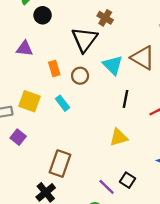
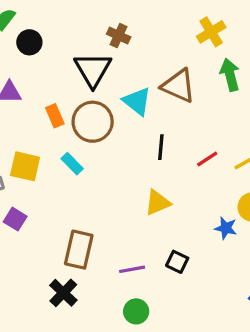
brown circle: (80, 76) -> (93, 122), size x1.6
purple line: (107, 187) -> (132, 269), moved, turned -48

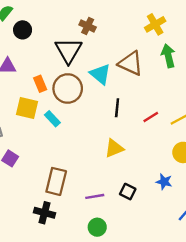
yellow square: (25, 166) -> (27, 108), moved
blue star: (226, 228) -> (164, 182), moved
black cross: (63, 293) -> (44, 213), turned -30

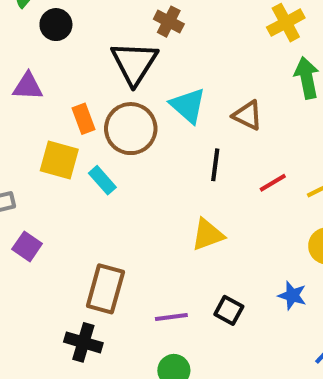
brown triangle: (131, 63) -> (248, 115), moved, size x0.7

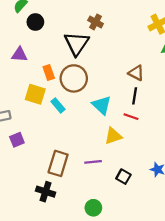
cyan triangle: (188, 106) -> (102, 105), moved
black line: (215, 165) -> (135, 96), moved
red line: (273, 183) -> (131, 117), moved, turned 48
purple square: (27, 246) -> (17, 140), turned 32
purple line: (171, 317) -> (93, 162), moved

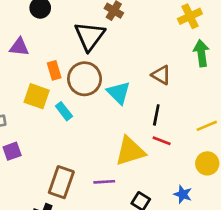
black line: (135, 96) -> (156, 115), moved
cyan triangle: (102, 105) -> (119, 93), moved
red line: (131, 117) -> (162, 141), moved
yellow triangle: (113, 136) -> (130, 151), size x1.4

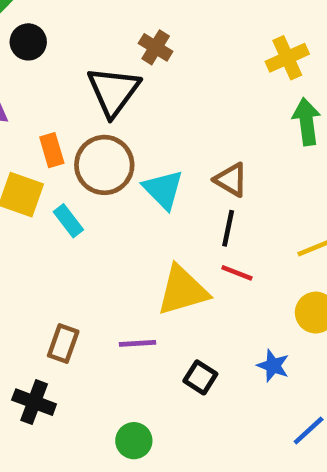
brown triangle: (161, 75) -> (231, 180), moved
brown rectangle: (61, 182) -> (63, 344), size x0.7

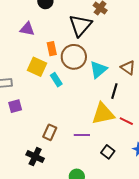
cyan triangle: (163, 189) -> (98, 69), turned 30
black line: (228, 228) -> (114, 91), moved
red line: (237, 273) -> (126, 121), moved

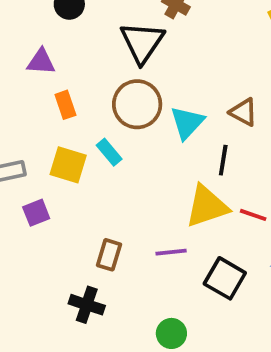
orange rectangle: (52, 49) -> (65, 105), moved
yellow square: (37, 67) -> (68, 165), moved
black square: (108, 152) -> (225, 278), size x1.5

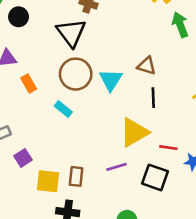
black line: (223, 160) -> (153, 98), moved
yellow square: (68, 165) -> (48, 181), moved
red line: (253, 215) -> (168, 148), moved

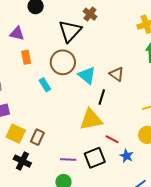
cyan triangle: (111, 80) -> (87, 75), turned -42
black line: (153, 98) -> (102, 97), moved
purple line: (116, 167) -> (68, 159), moved
black square: (155, 177) -> (95, 158), turned 30

